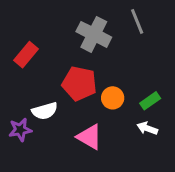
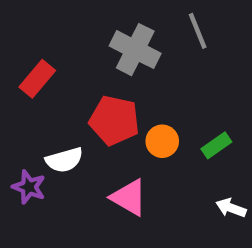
white arrow: (147, 128) -> (231, 208), moved
purple star: (20, 130) -> (29, 187), turned 30

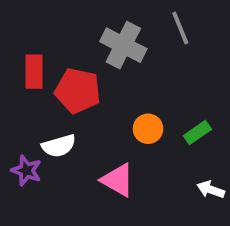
red rectangle: (37, 79) -> (34, 72), turned -40
red pentagon: (114, 120) -> (78, 91), moved

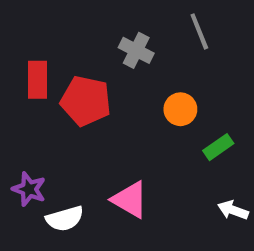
gray cross: (123, 45) -> (136, 50), size x0.7
orange circle: (148, 129) -> (180, 109), moved
white semicircle: (59, 146) -> (65, 219), moved

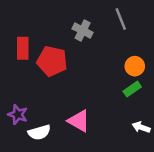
orange circle: (180, 109) -> (135, 66), moved

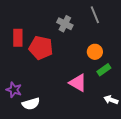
orange circle: (135, 66) -> (95, 52), moved
pink triangle: (79, 121) -> (78, 83), moved

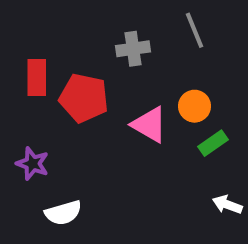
gray cross: (65, 24) -> (133, 49), turned -35
pink triangle: (78, 83) -> (149, 125), moved
purple star: (14, 90) -> (33, 164), moved

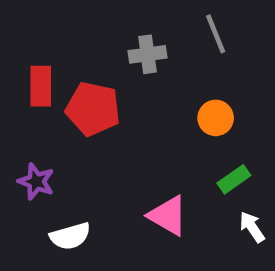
pink triangle: (149, 125) -> (168, 216), moved
green rectangle: (213, 143) -> (234, 179), moved
white arrow: (227, 205) -> (252, 227), turned 36

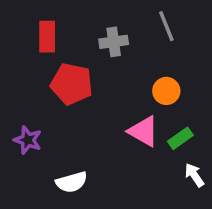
red rectangle: (41, 86) -> (47, 37), moved
pink triangle: (168, 216) -> (144, 131), moved
white semicircle: (70, 236) -> (72, 182), moved

